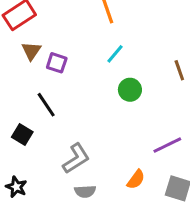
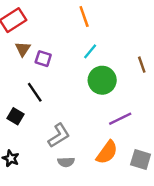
green circle: (130, 90) -> (102, 80), size x1.5
purple line: (167, 145) -> (120, 119), moved
orange semicircle: (136, 179) -> (107, 152), size x1.5

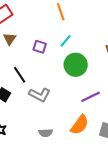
purple square: (43, 59) -> (40, 47), moved
gray L-shape: (59, 136) -> (40, 95), moved, turned 60

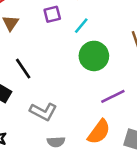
purple square: (40, 47) -> (52, 14), moved, turned -32
gray L-shape: (40, 95) -> (43, 112), moved

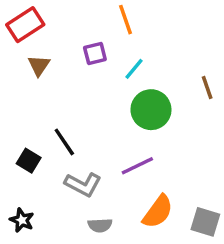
black line: (23, 69) -> (64, 142), moved
purple line: (113, 96) -> (137, 166), moved

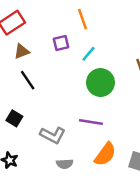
brown triangle: (39, 65) -> (22, 51), turned 35
black line: (64, 142) -> (28, 80), moved
purple line: (137, 166) -> (91, 122), turned 35

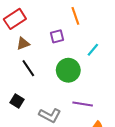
cyan line: (89, 54) -> (93, 50), moved
green circle: (100, 83) -> (68, 70), moved

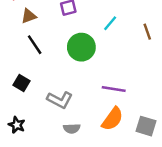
purple line: (83, 104) -> (114, 89), moved

